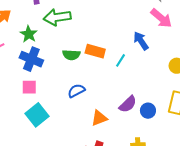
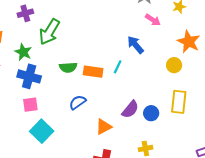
green arrow: (57, 17) -> (49, 32), turned -44
pink arrow: (161, 18) -> (153, 20), size x0.7
orange rectangle: (95, 51) -> (93, 72), moved

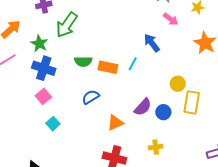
yellow circle: (174, 65) -> (178, 84), moved
pink square: (30, 105) -> (43, 96), turned -35
cyan square: (42, 131) -> (53, 124), size x0.6

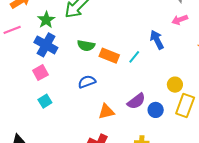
pink arrow: (171, 19) -> (180, 20), turned 112

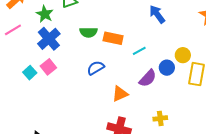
blue cross: (46, 45) -> (49, 39), turned 30
cyan line: (134, 57) -> (139, 51), moved, turned 32
cyan square: (45, 101) -> (30, 73), moved
blue circle: (156, 110) -> (167, 68), moved

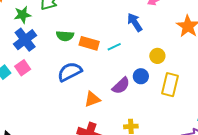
green star: (45, 14) -> (23, 15), turned 30
cyan line: (139, 51) -> (114, 47), moved
yellow circle: (183, 55) -> (157, 56), moved
blue semicircle: (96, 68) -> (70, 72), size x1.4

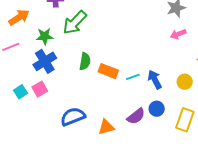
blue arrow: (135, 22) -> (155, 79), moved
green semicircle: (65, 36) -> (85, 61), turned -90
yellow circle: (157, 56) -> (185, 82), moved
blue semicircle: (70, 72) -> (73, 117), moved

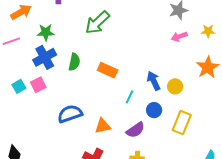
green arrow: (75, 22) -> (97, 22), moved
green semicircle: (85, 61) -> (74, 62), moved
cyan line: (133, 77) -> (129, 97), moved, turned -48
yellow circle: (185, 82) -> (175, 86), moved
purple semicircle: (136, 116) -> (135, 130), moved

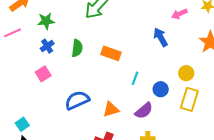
blue cross: (45, 57) -> (47, 46), size x0.6
blue arrow: (154, 81) -> (161, 37), moved
cyan square: (19, 86) -> (22, 124), moved
yellow circle: (175, 86) -> (186, 73), moved

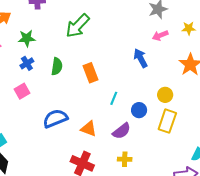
orange rectangle: (111, 53) -> (90, 73), turned 48
orange triangle: (111, 109) -> (89, 129), turned 36

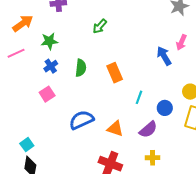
green arrow: (78, 26) -> (100, 26), size x0.6
pink arrow: (160, 35) -> (181, 42), moved, turned -42

